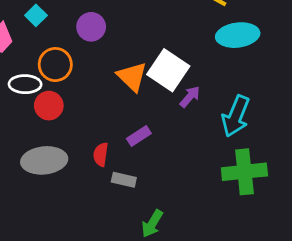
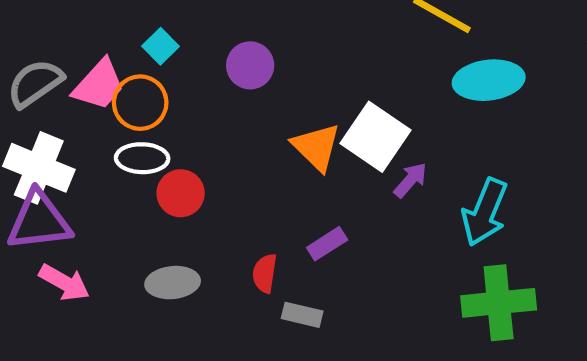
orange circle: (55, 65) -> (140, 103), moved
gray ellipse: (44, 160) -> (173, 283), size x0.7

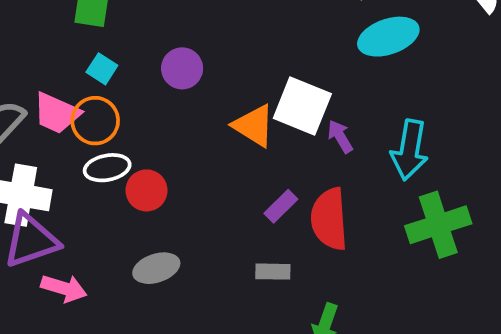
pink trapezoid: (99, 85) -> (57, 113), turned 84
purple arrow: (410, 180) -> (340, 136), turned -60
red semicircle: (265, 273) -> (329, 219), moved, size x1.8

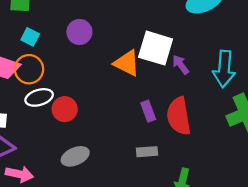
purple rectangle: (281, 206) -> (148, 111), turned -60

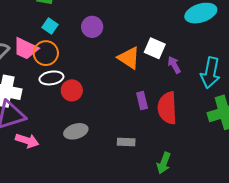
white square: (156, 48) -> (155, 48), size x0.7
gray rectangle: (147, 152) -> (126, 142), moved

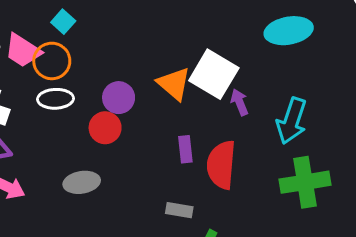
purple circle: (92, 27) -> (119, 98), moved
white square: (155, 48) -> (214, 74), size x1.5
red circle: (72, 90) -> (105, 128), moved
gray rectangle: (126, 142) -> (179, 210), moved

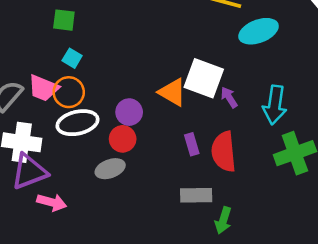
white ellipse: (56, 99) -> (78, 123), size x1.4
gray ellipse: (82, 182) -> (110, 169), moved
gray rectangle: (179, 210) -> (196, 195), size x1.4

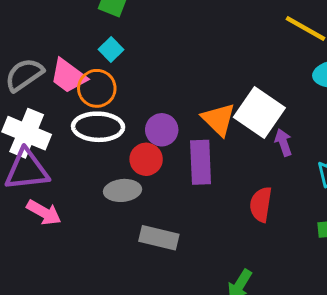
purple rectangle: (192, 144) -> (201, 162), moved, size x1.6
red semicircle: (224, 152) -> (261, 204), size x0.7
gray rectangle: (196, 195) -> (159, 238), moved

